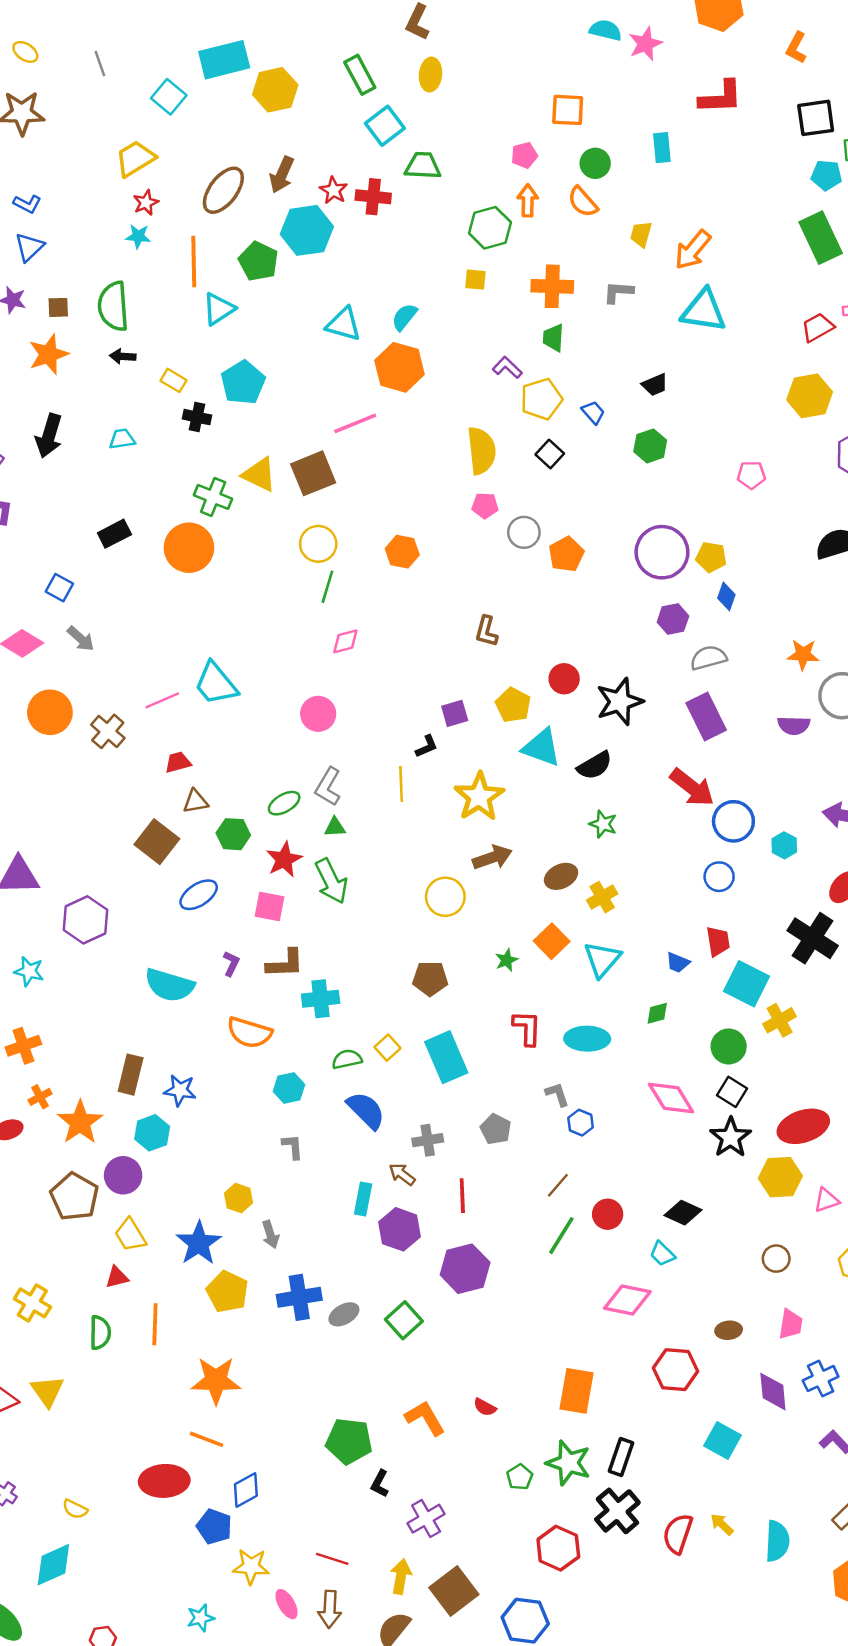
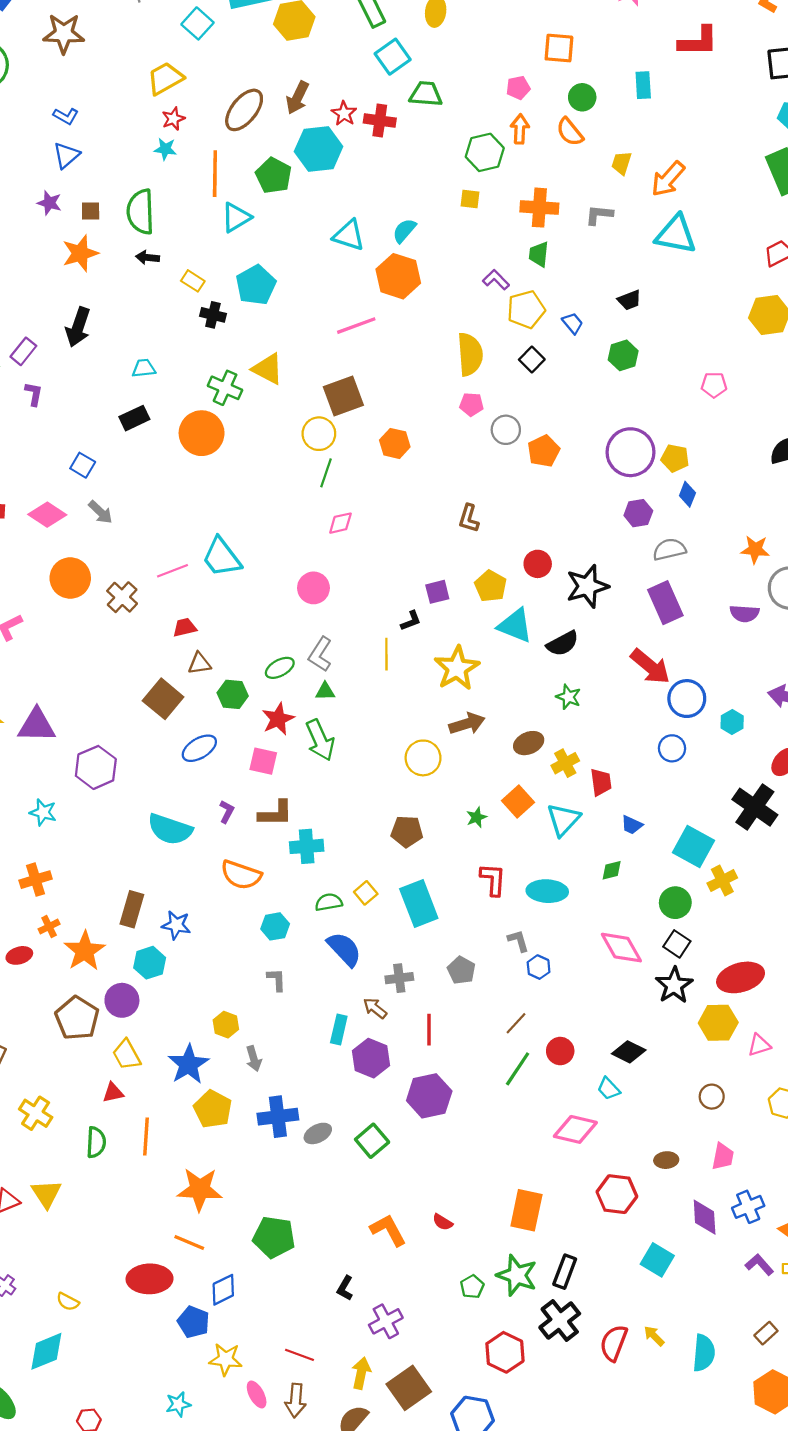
cyan trapezoid: (122, 439) -> (144, 368), moved
brown square: (313, 473) -> (343, 396), moved
red trapezoid: (718, 941) -> (601, 782), moved
green pentagon: (349, 1441) -> (274, 1237), moved

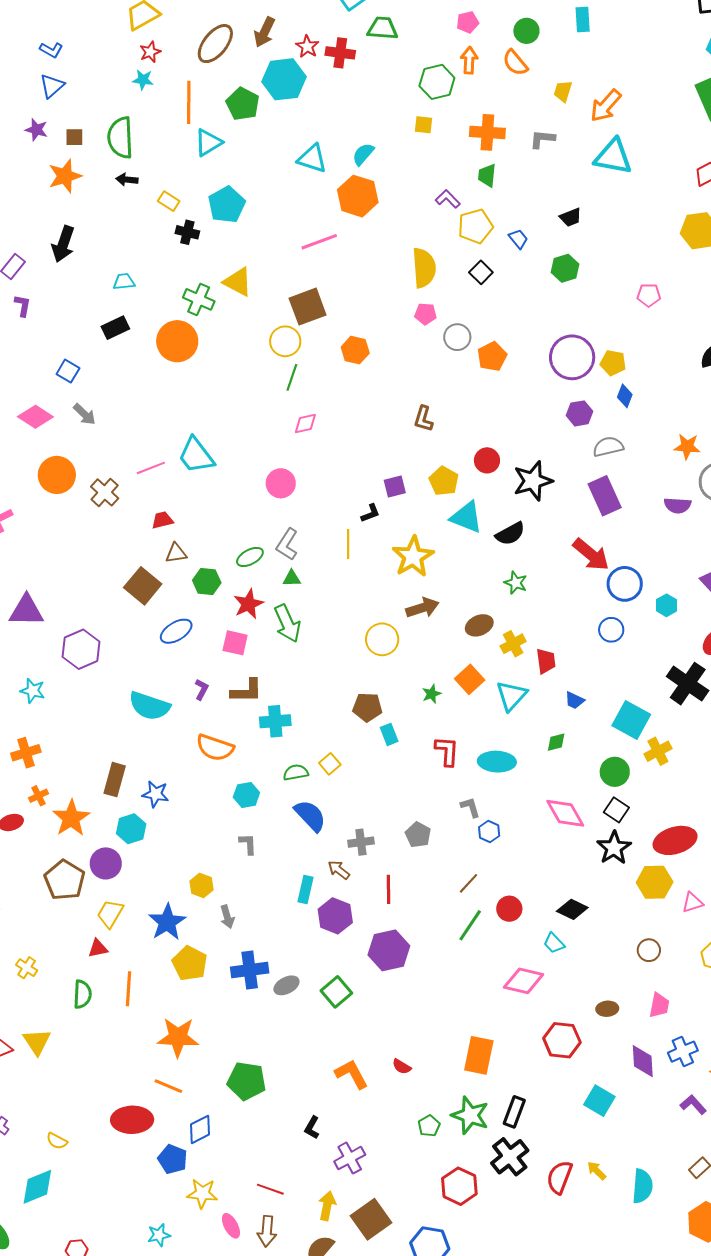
cyan rectangle: (419, 903) -> (389, 734), moved, size x0.5
yellow trapezoid: (127, 1055) -> (110, 914), turned 60
yellow cross: (36, 1113) -> (27, 968), size x0.7

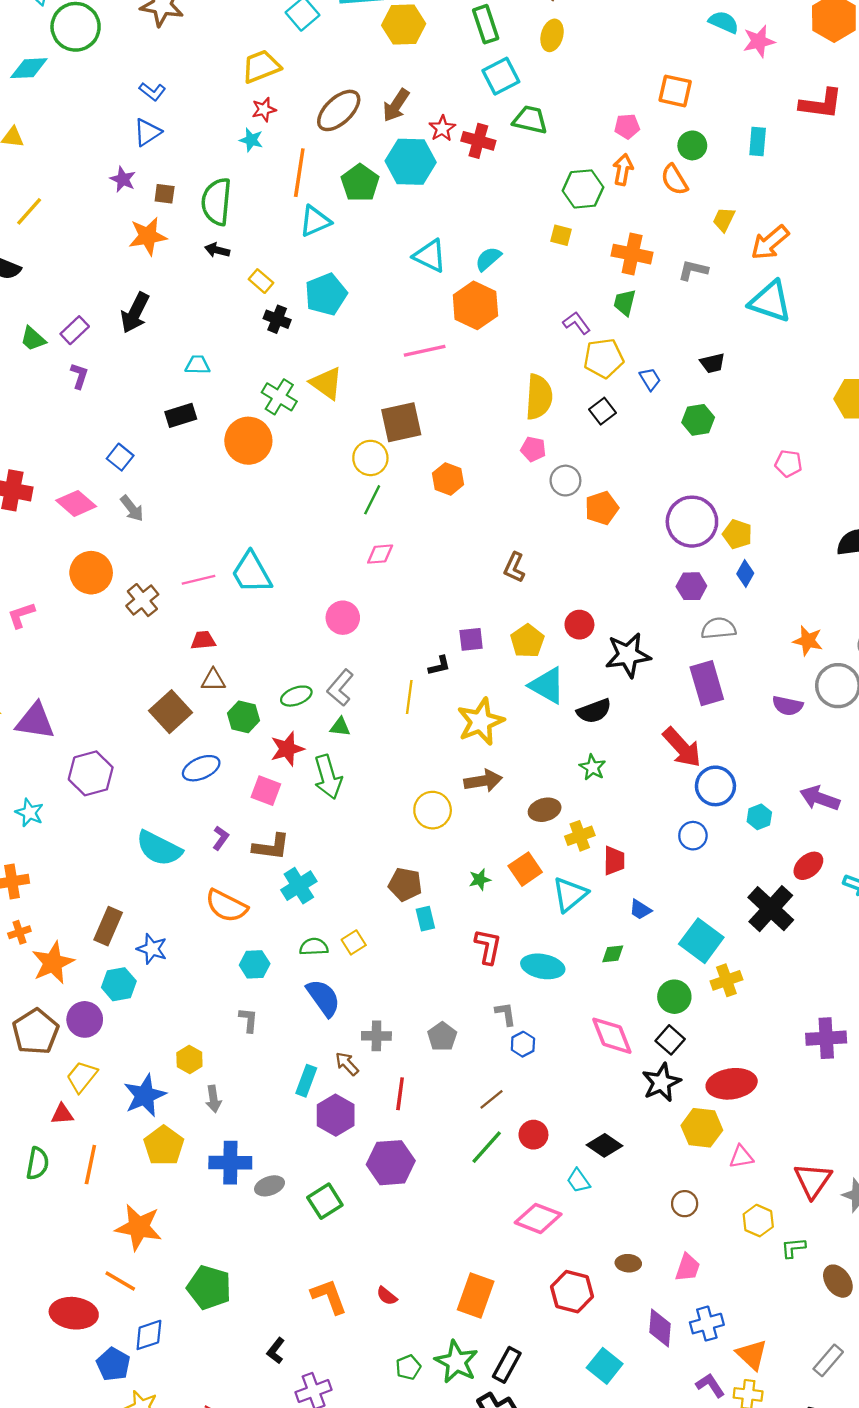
cyan cross: (275, 721) -> (299, 886), turned -36

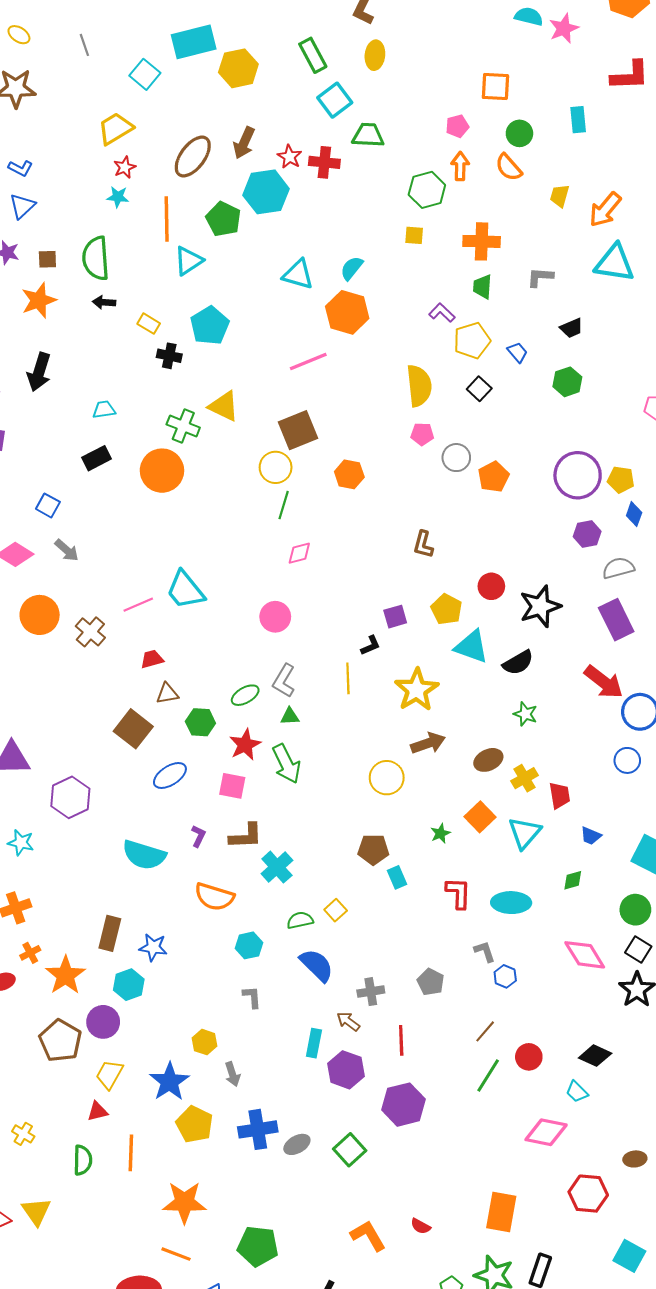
gray L-shape: (693, 270) -> (540, 277), moved

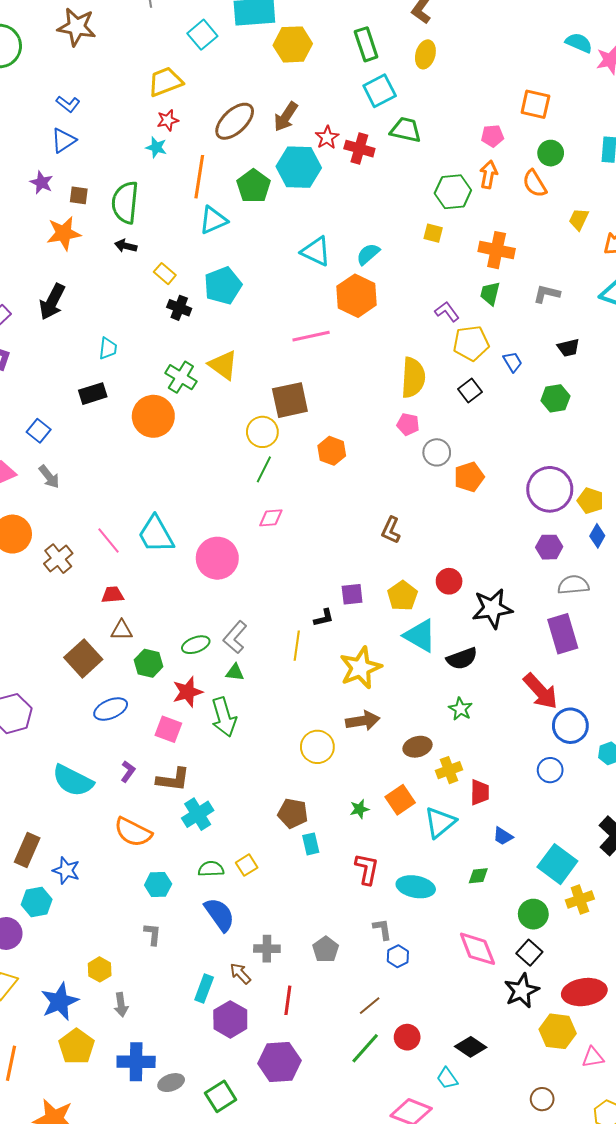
cyan trapezoid: (104, 410) -> (108, 348), turned 95
pink line: (138, 605) -> (109, 540), turned 64
pink circle: (275, 617) -> (217, 558), moved, size x1.4

